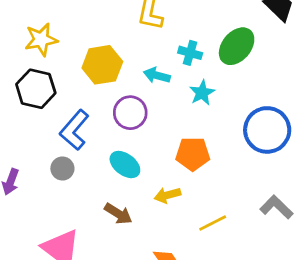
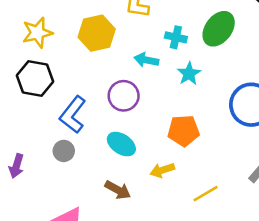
yellow hexagon: (102, 65) -> (97, 33), moved

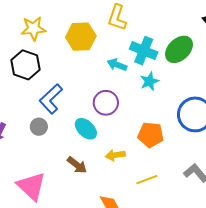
cyan cross: (176, 37) -> (144, 51), size x1.5
purple circle: (124, 96) -> (106, 103), moved
orange pentagon: (184, 131) -> (151, 135), moved

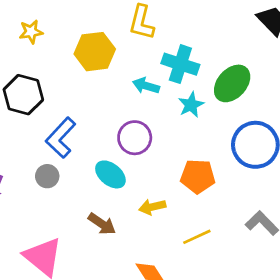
yellow star: (33, 29) -> (31, 32), moved, size x0.7
green ellipse: (179, 49) -> (232, 83), moved

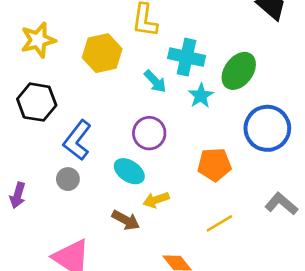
yellow star: (31, 32) -> (38, 40), size x1.5
cyan arrow: (146, 86) -> (155, 81), turned -145
yellow arrow: (152, 207) -> (156, 200), moved

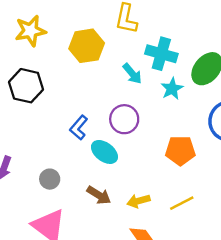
blue L-shape: (77, 140) -> (79, 128), moved, size x0.7
gray circle: (68, 179) -> (50, 179), moved
yellow arrow: (156, 200) -> (139, 201), moved

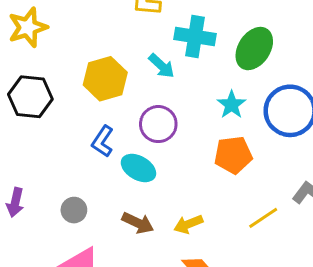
yellow hexagon: (87, 46) -> (105, 79), moved
cyan star: (172, 89) -> (232, 105), moved
yellow line: (182, 203) -> (263, 218), moved

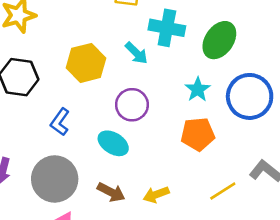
blue L-shape: (103, 141) -> (60, 122), moved
gray circle: (74, 210) -> (55, 179), size x2.0

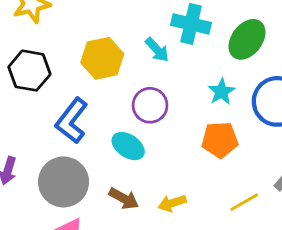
blue L-shape: (60, 122) -> (72, 121), size x1.5

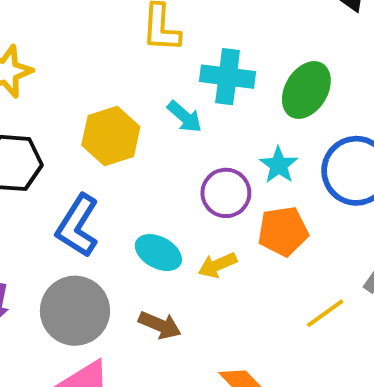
purple circle: (150, 105) -> (226, 193), moved
yellow arrow: (172, 203) -> (217, 265), moved

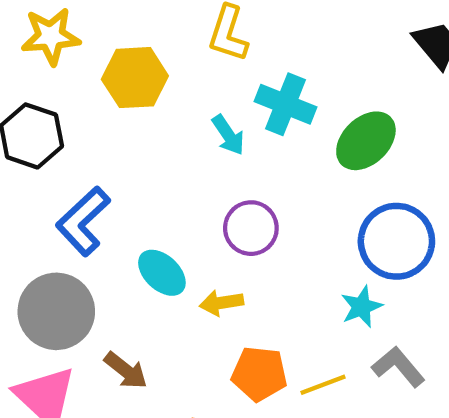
yellow hexagon: (111, 136) -> (135, 78), moved
cyan star: (279, 165) -> (361, 307), moved
orange pentagon: (283, 231) -> (259, 374), moved
brown arrow: (160, 325) -> (126, 370), moved

